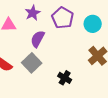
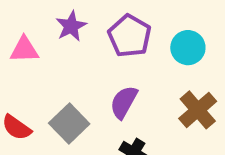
purple semicircle: (38, 39) -> (124, 102), moved

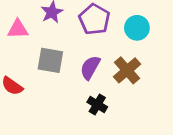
brown cross: (198, 110) -> (127, 70), moved
gray square: (69, 124) -> (50, 60), moved, turned -36

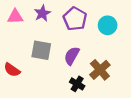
pink triangle: (18, 29) -> (15, 17), moved
brown cross: (127, 70) -> (100, 70), moved

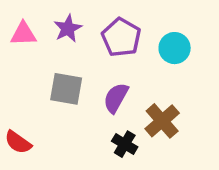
red semicircle: (12, 70) -> (18, 142), moved

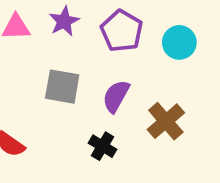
black cross: (125, 144) -> (102, 146), moved

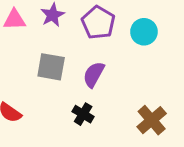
brown cross: (166, 121) -> (152, 120), moved

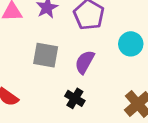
cyan circle: (144, 32) -> (131, 44), moved

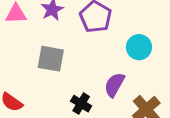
purple semicircle: (85, 62) -> (114, 85), moved

